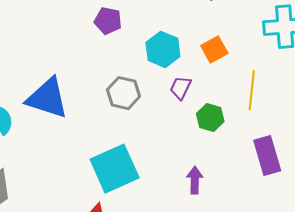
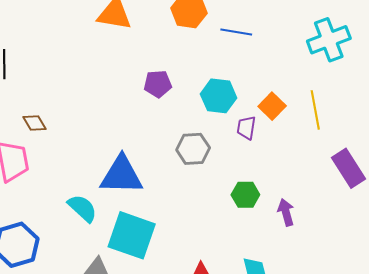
orange square: (214, 49) -> (272, 106), moved
green hexagon: (210, 117) -> (245, 195), moved
cyan square: (115, 169) -> (132, 235), moved, turned -30

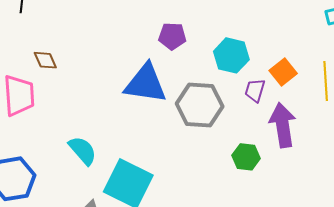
gray hexagon: (193, 149) -> (200, 105), size x1.4
blue triangle: (121, 175) -> (146, 84), moved
purple arrow: (286, 212) -> (283, 125), moved, size x1.6

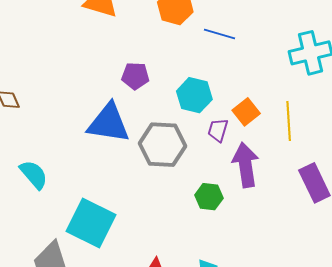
cyan semicircle: (83, 151) -> (34, 175), moved

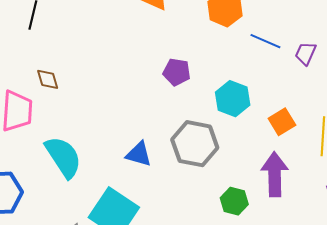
blue triangle: (108, 123) -> (139, 154), moved, size x0.6
purple trapezoid: (218, 130) -> (306, 53), moved
cyan semicircle: (34, 175) -> (63, 157), size x1.4

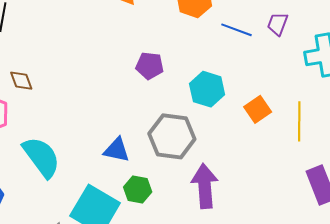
purple trapezoid: (306, 53) -> (278, 24), moved
purple arrow: (275, 174) -> (205, 186), moved
green hexagon: (234, 201) -> (138, 189), moved

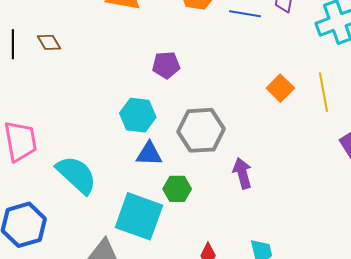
brown diamond: (21, 81) -> (49, 42), moved
cyan hexagon: (207, 89) -> (138, 115), moved
purple arrow: (205, 186) -> (242, 173), size x0.7

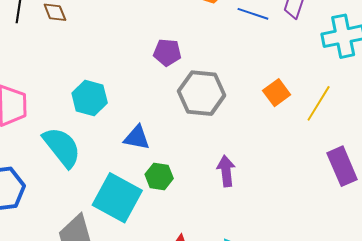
yellow line: (323, 92) -> (319, 103), turned 33
cyan hexagon: (138, 115) -> (90, 98), moved
gray hexagon: (201, 130) -> (202, 93), moved

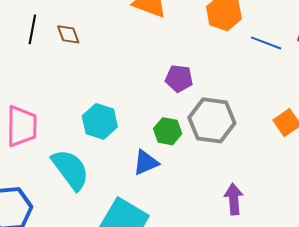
blue triangle: (137, 138) -> (146, 163), turned -36
green hexagon: (159, 176) -> (168, 131), moved

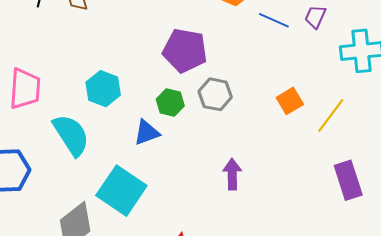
purple pentagon: (179, 79) -> (185, 51), size x1.6
gray hexagon: (212, 120) -> (215, 94), size x0.7

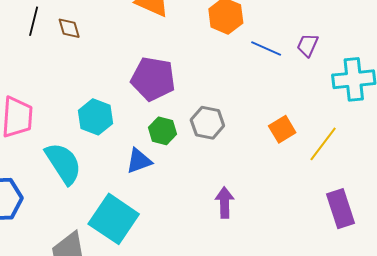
purple pentagon: (185, 51) -> (153, 79), moved

